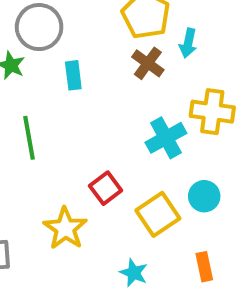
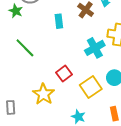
cyan rectangle: (73, 75) -> (59, 21), moved
green line: (29, 138) -> (25, 48), turned -35

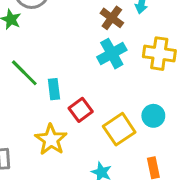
cyan rectangle: (59, 21) -> (54, 89), moved
cyan cross: (95, 48) -> (112, 54), moved

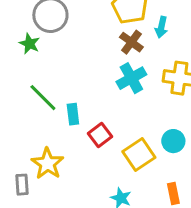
yellow star: (51, 140) -> (47, 164), moved

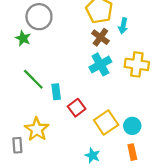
cyan circle: (173, 141) -> (132, 126), moved

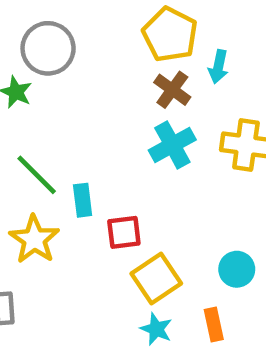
red square: (77, 108) -> (124, 232), turned 30
yellow square: (106, 122) -> (156, 278), moved
yellow star: (37, 129) -> (34, 239), moved
orange rectangle: (132, 152) -> (214, 324), moved

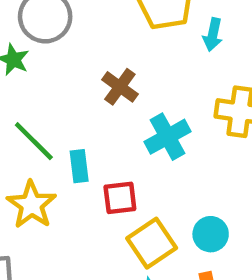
brown cross: (172, 90) -> (120, 87), moved
cyan cross: (172, 145) -> (168, 137), moved
cyan circle: (237, 269) -> (211, 234), moved

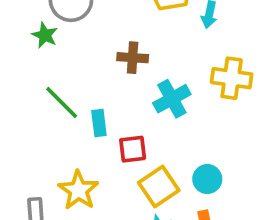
brown cross: (120, 87) -> (133, 58), turned -32
yellow star: (32, 205) -> (78, 190), moved

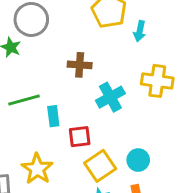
green line: (62, 102) -> (24, 100), turned -60

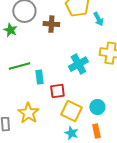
cyan arrow: (140, 31) -> (98, 19), turned -40
brown cross: (80, 65) -> (51, 24), moved
yellow square: (100, 166) -> (71, 111), turned -30

